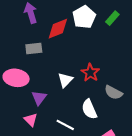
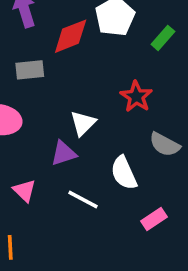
green rectangle: (112, 18) -> (163, 38), moved
red star: (90, 73) -> (136, 97), moved
purple triangle: (39, 98) -> (63, 153), moved, turned 35

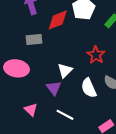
purple triangle: (63, 153) -> (54, 88), turned -49
white semicircle: (124, 173) -> (89, 88), moved

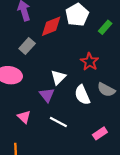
gray rectangle: (34, 40) -> (27, 46), turned -42

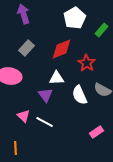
red diamond: (51, 26) -> (62, 49), moved
white triangle: (58, 77) -> (57, 78), turned 42
white line: (58, 122) -> (45, 122), moved

